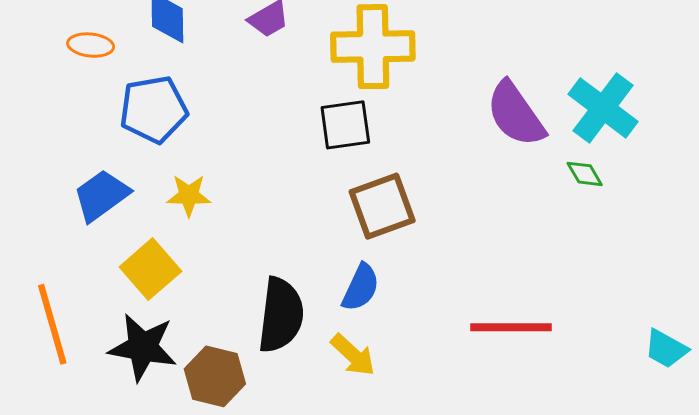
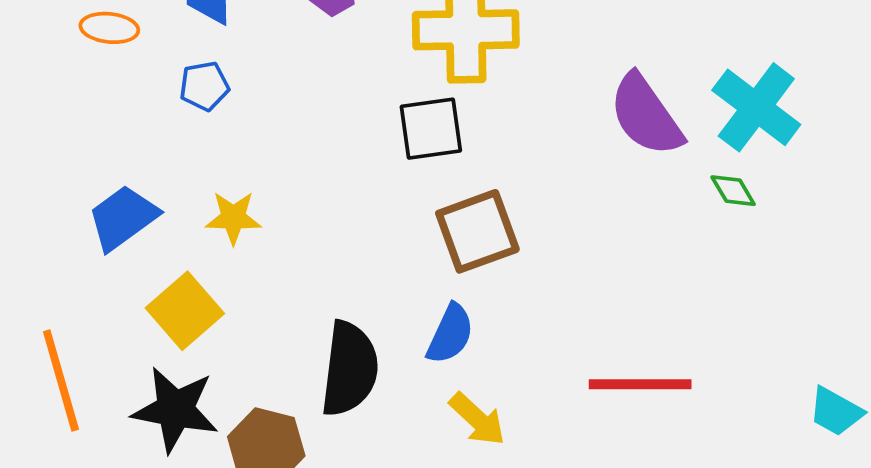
blue pentagon: (154, 109) -> (204, 86), moved, size x0.6
yellow arrow: (353, 355) -> (477, 419), moved

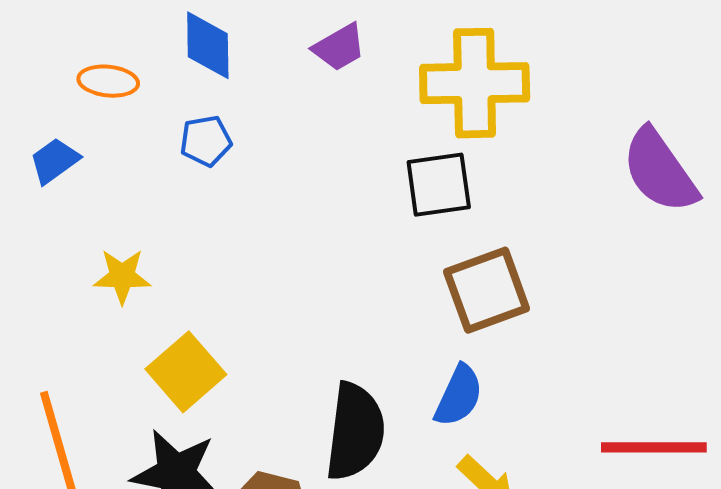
blue trapezoid: (123, 218) -> (54, 161), moved, size x0.7
yellow star: (233, 218) -> (122, 276), moved

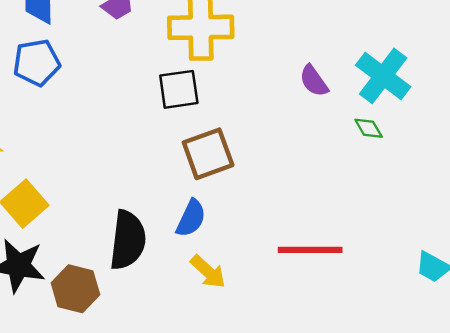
blue pentagon: (206, 141) -> (37, 63), size x1.5
purple semicircle: (660, 171) -> (314, 81), size x0.6

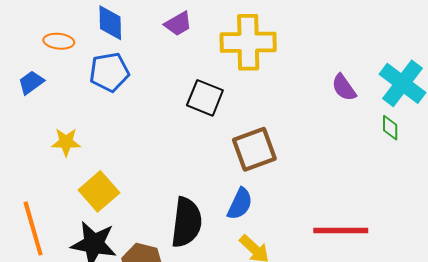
black square: (179, 89) -> (205, 98), moved, turned 30
green diamond: (369, 128) -> (390, 128), turned 30

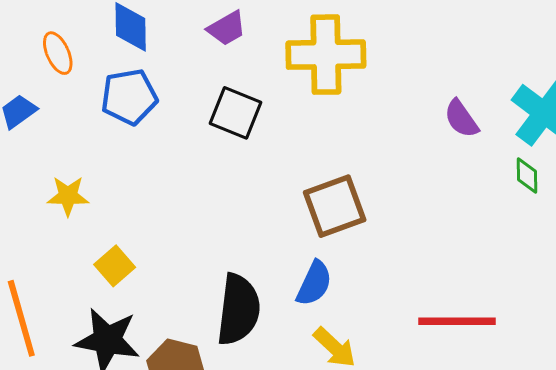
orange ellipse: (59, 41) -> (58, 53), turned 60
black square: (205, 98) -> (236, 113), moved
yellow square: (99, 191) -> (115, 266), size x0.7

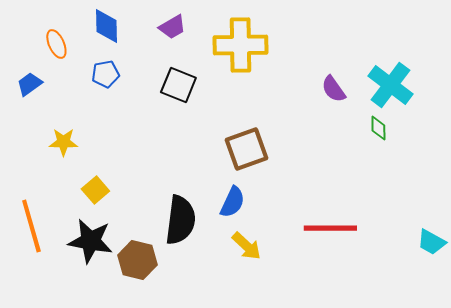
blue pentagon: (129, 97) -> (105, 74), size x0.7

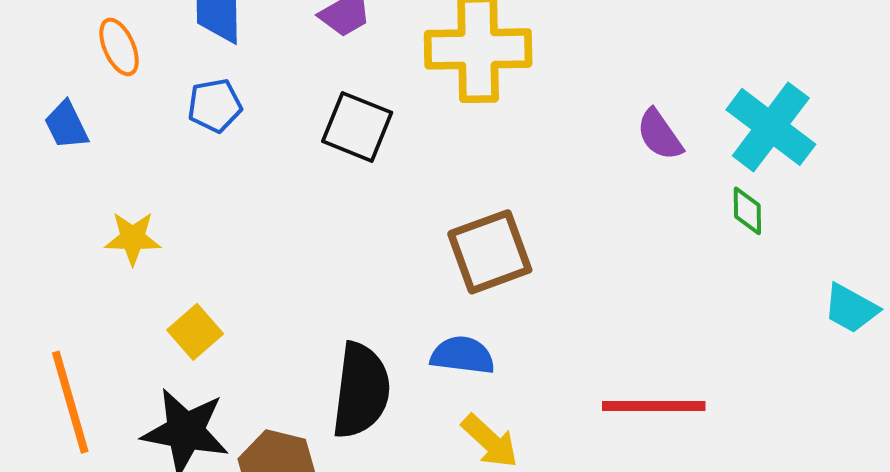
blue trapezoid: (29, 84) -> (66, 125), turned -80
blue semicircle: (232, 202) -> (463, 355), turned -108
cyan trapezoid: (431, 242) -> (851, 308), moved

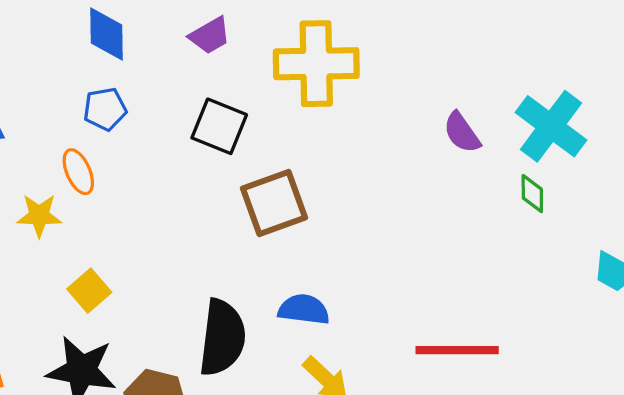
orange ellipse: (119, 47) -> (78, 172), moved
brown square: (490, 252) -> (274, 203), moved

